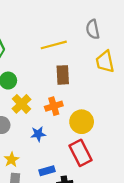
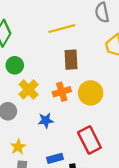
yellow circle: (82, 122) -> (91, 93), moved

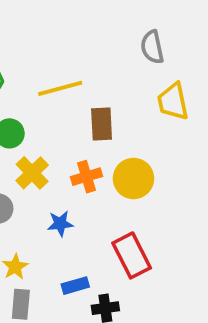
yellow line: (62, 29) -> (60, 88), moved

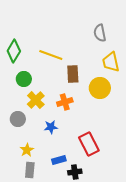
yellow line: (60, 88) -> (51, 55), turned 35
yellow circle: (133, 178) -> (100, 88), moved

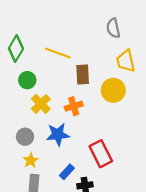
gray circle: (18, 119) -> (25, 137), moved
blue star: (51, 127) -> (58, 134), size x1.5
blue rectangle: (59, 160) -> (67, 172), turned -32

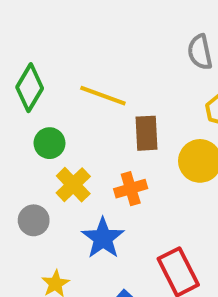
blue star: (58, 134) -> (103, 238), turned -30
gray circle: (25, 137) -> (34, 220), moved

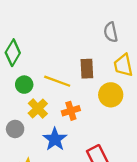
yellow line: (103, 96) -> (57, 81), moved
brown rectangle: (146, 133) -> (87, 69), moved

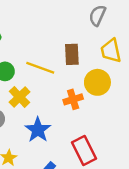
gray semicircle: (111, 32) -> (97, 15), turned 36
orange cross: (71, 111) -> (73, 99), moved

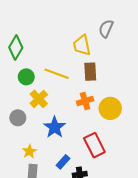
yellow trapezoid: (111, 51) -> (82, 45), moved
brown rectangle: (72, 54) -> (90, 72), moved
yellow circle: (97, 82) -> (110, 108), moved

